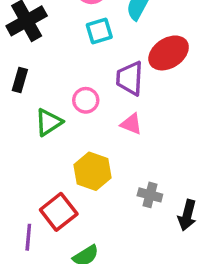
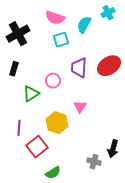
red ellipse: (169, 53) -> (109, 66), moved
pink triangle: (131, 124) -> (80, 107), moved, turned 40
gray cross: (150, 195) -> (94, 162), moved
purple line: (28, 237) -> (19, 128), moved

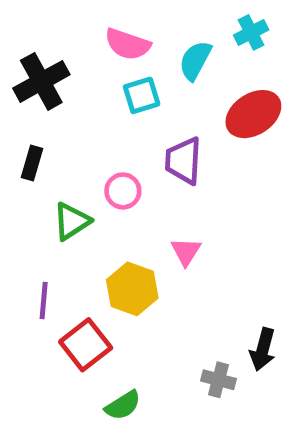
red ellipse: (109, 66) -> (253, 114), moved

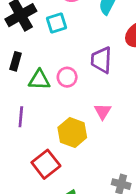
cyan square: (142, 95) -> (56, 23), moved
green triangle: (72, 221) -> (39, 80), moved, turned 35
purple line: (44, 301) -> (21, 117), moved

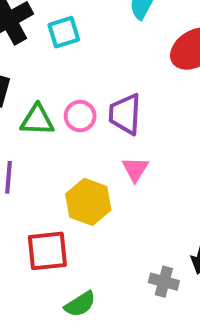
purple trapezoid: (101, 60) -> (125, 114), moved
red square: (46, 164) -> (47, 251), turned 32

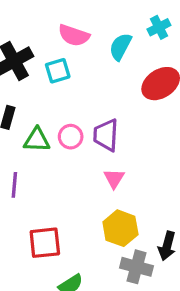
yellow hexagon: (88, 202) -> (120, 228), moved
gray cross: (164, 282) -> (136, 267), size x1.4

